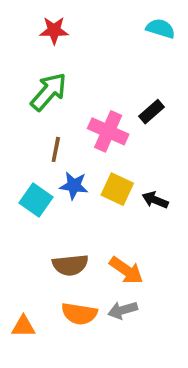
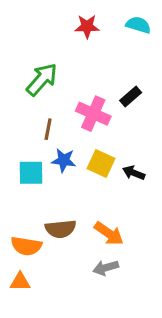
red star: (54, 30) -> (87, 26), moved
cyan square: (36, 200) -> (31, 173), turned -36
orange semicircle: (79, 314) -> (26, 246), moved

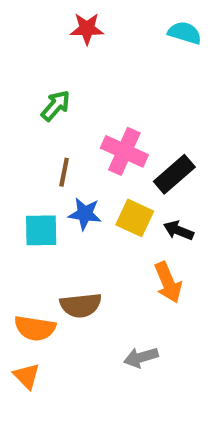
red star: (87, 26) -> (87, 29), moved
green arrow: (42, 79) -> (56, 106), size x0.7
black rectangle: (131, 97) -> (174, 174), moved, size x1.4
orange arrow: (109, 234) -> (168, 282), moved, turned 32
orange triangle: (20, 282) -> (27, 376), turned 45

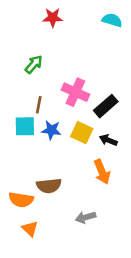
cyan square: (41, 230) -> (25, 126), moved
orange triangle: (27, 376) -> (30, 229), moved

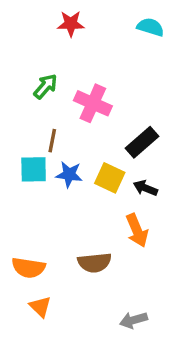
pink cross: (75, 92) -> (93, 103), moved
brown semicircle: (49, 186) -> (95, 263), moved
gray arrow: (86, 217) -> (134, 320), moved

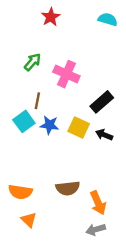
red star: (71, 24) -> (51, 17), turned -30
cyan square: (34, 169) -> (24, 121), turned -35
orange arrow: (137, 230) -> (98, 203), moved

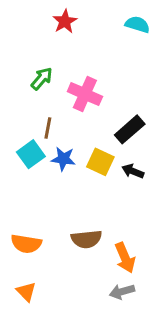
orange triangle: (29, 220) -> (26, 292), moved

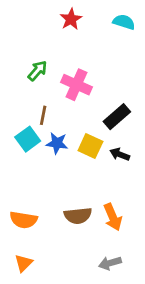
red star: (65, 21) -> (71, 19), moved
orange arrow: (125, 258) -> (113, 217), moved
orange triangle: (26, 292) -> (24, 263), turned 30

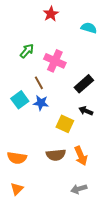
cyan semicircle: (124, 22) -> (89, 28), moved
brown line: (43, 115) -> (39, 83), moved, turned -40
yellow square: (90, 146) -> (65, 124), moved

